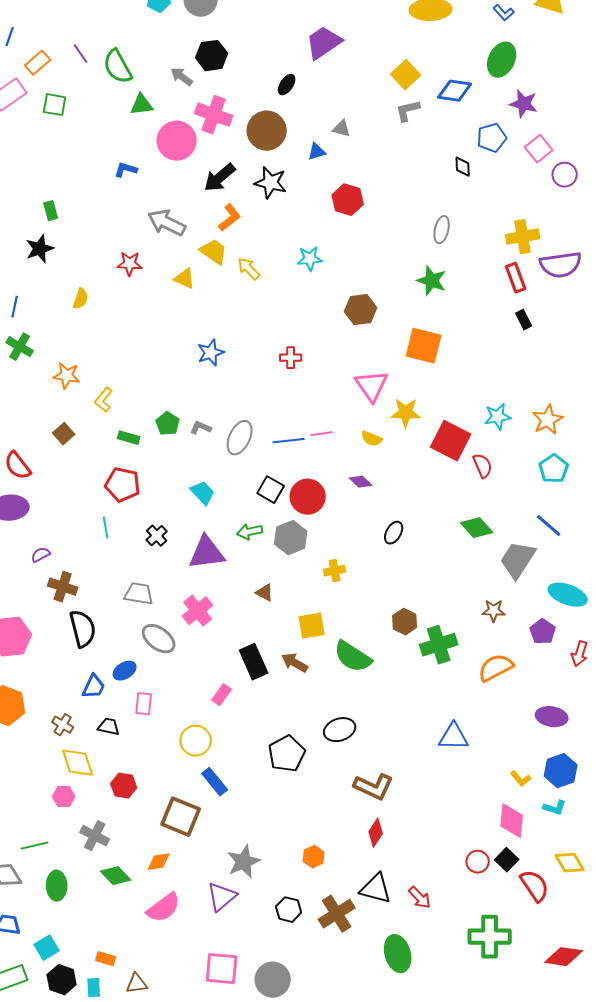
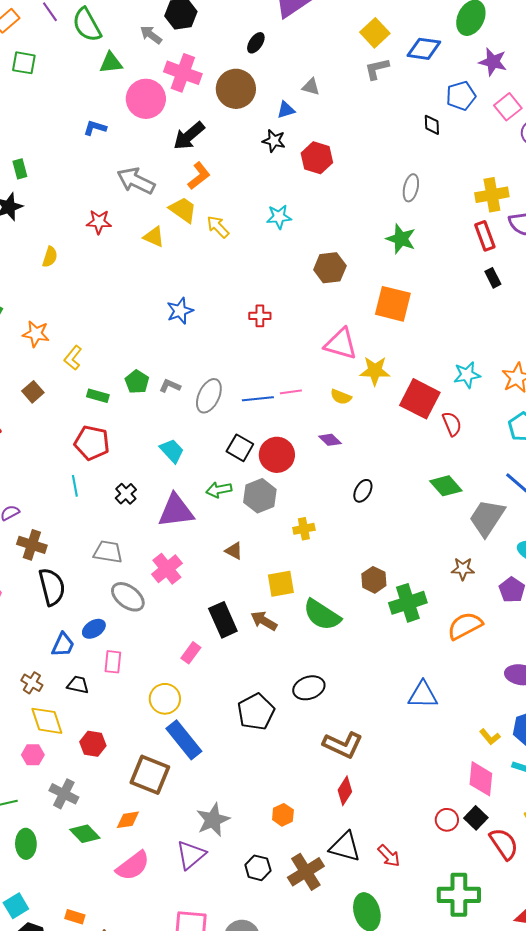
black star: (271, 183) -> (274, 141), moved, size x0.7
pink triangle: (372, 386) -> (341, 344), turned -39
blue rectangle: (215, 782) -> (184, 740), size x1.4

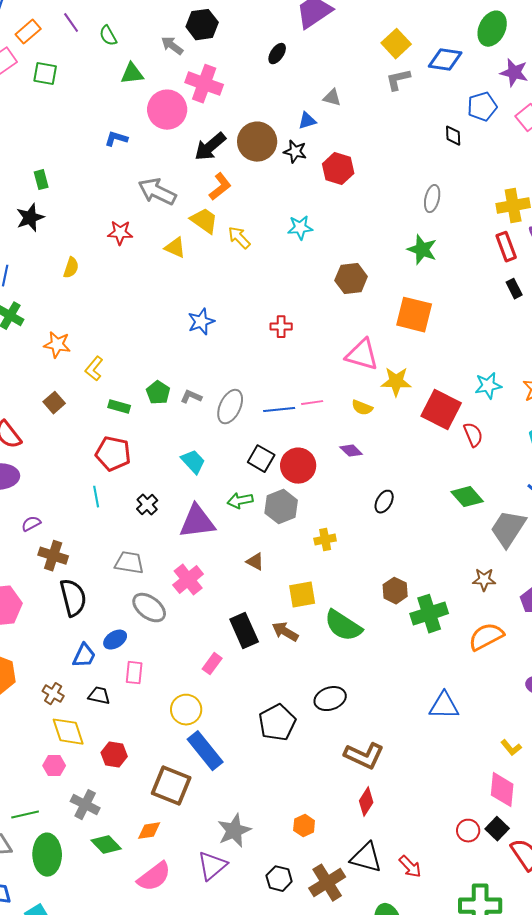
green semicircle: (87, 25) -> (108, 36), size x0.6
brown circle: (236, 89) -> (257, 142), moved
green ellipse: (26, 844) -> (47, 855), size x1.4

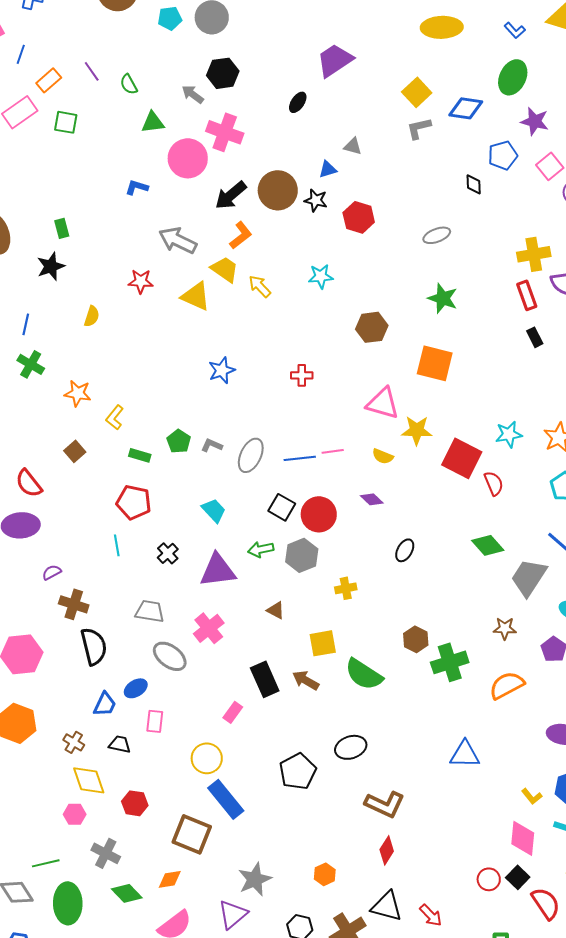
gray ellipse: (432, 199) -> (437, 235), moved, turned 56
yellow triangle: (175, 248) -> (196, 296), size x1.4

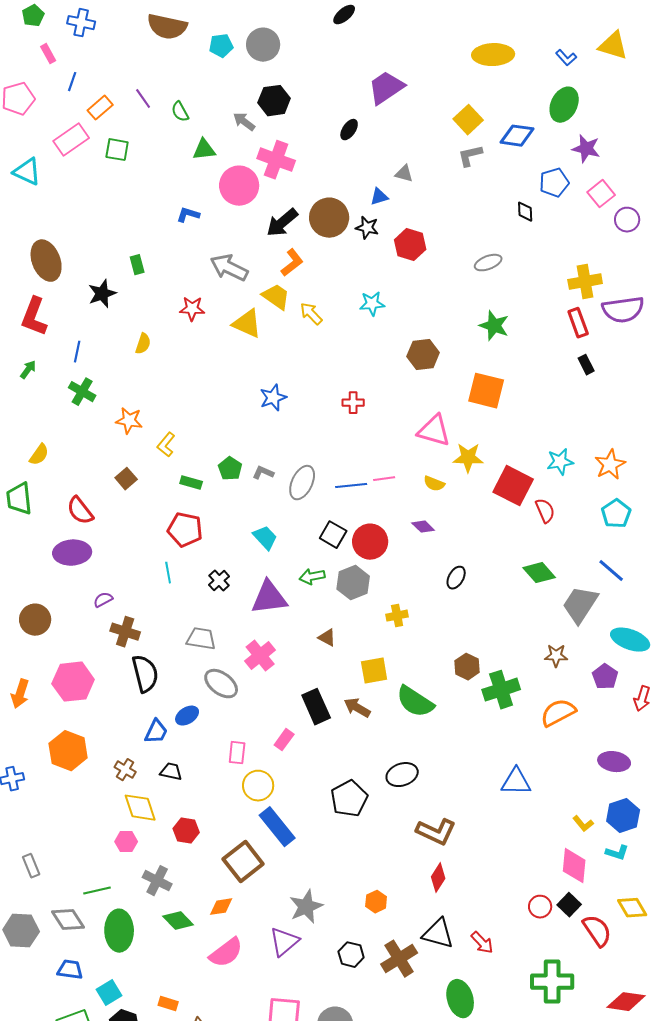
green rectangle: (62, 228) -> (137, 265), moved
pink rectangle: (155, 721) -> (237, 753), moved
brown square: (192, 834) -> (243, 862), turned 30

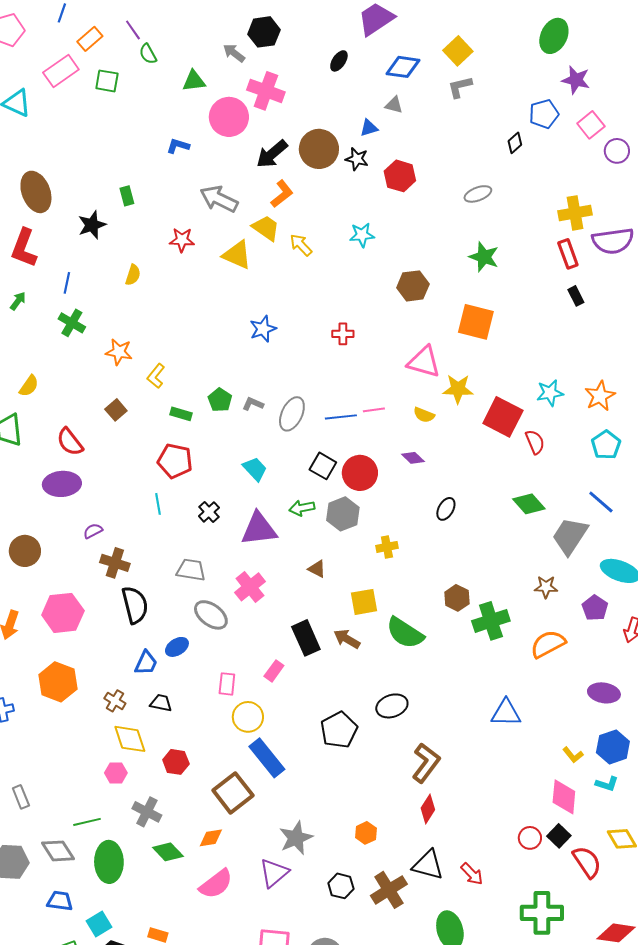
green semicircle: (180, 112) -> (148, 54), moved
blue diamond: (517, 136) -> (403, 67), moved
black diamond: (525, 212) -> (515, 143), turned 50
brown L-shape: (436, 832) -> (426, 763), turned -78

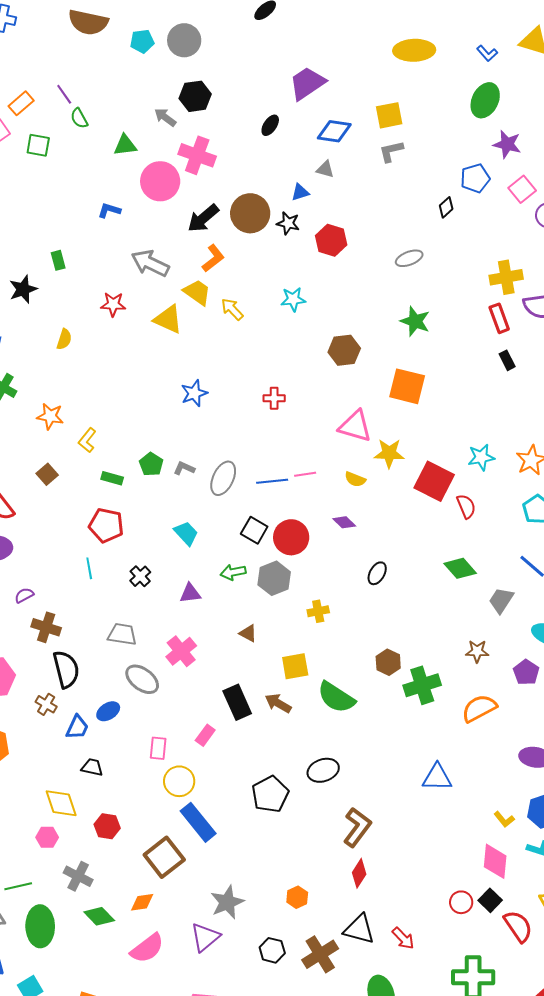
yellow square: (458, 51) -> (389, 115), turned 32
purple triangle: (259, 529) -> (190, 593), size x0.6
gray trapezoid: (570, 536) -> (501, 600), size x0.7
brown cross: (115, 701) -> (46, 704), moved

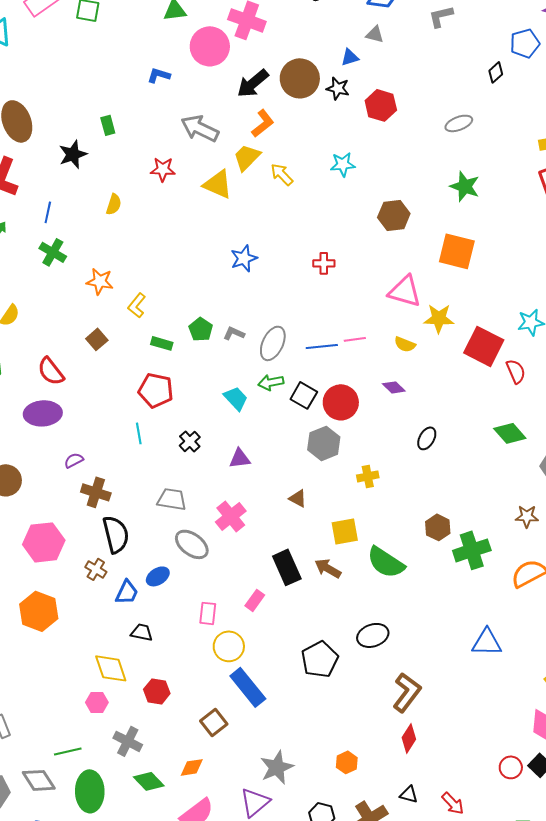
yellow trapezoid: (197, 292) -> (247, 157), turned -80
green arrow: (233, 572) -> (271, 382), moved
brown square: (164, 857) -> (214, 722), size x0.7
black triangle: (359, 929) -> (409, 794), size x0.6

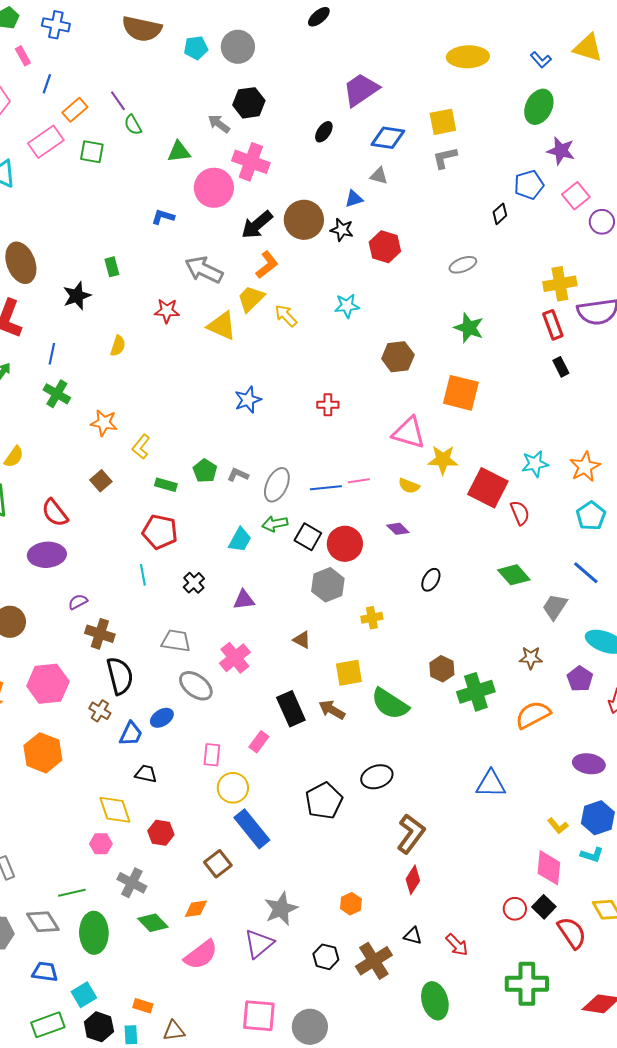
cyan trapezoid: (236, 398) -> (240, 540), turned 72

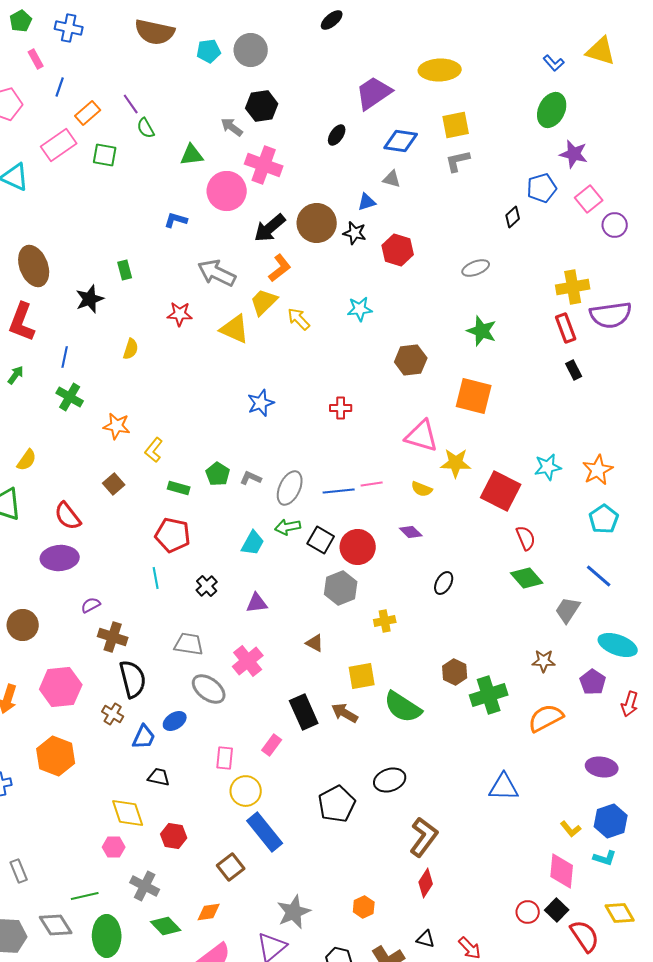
yellow ellipse: (468, 57) -> (440, 70), moved
red semicircle: (520, 513) -> (526, 538), moved

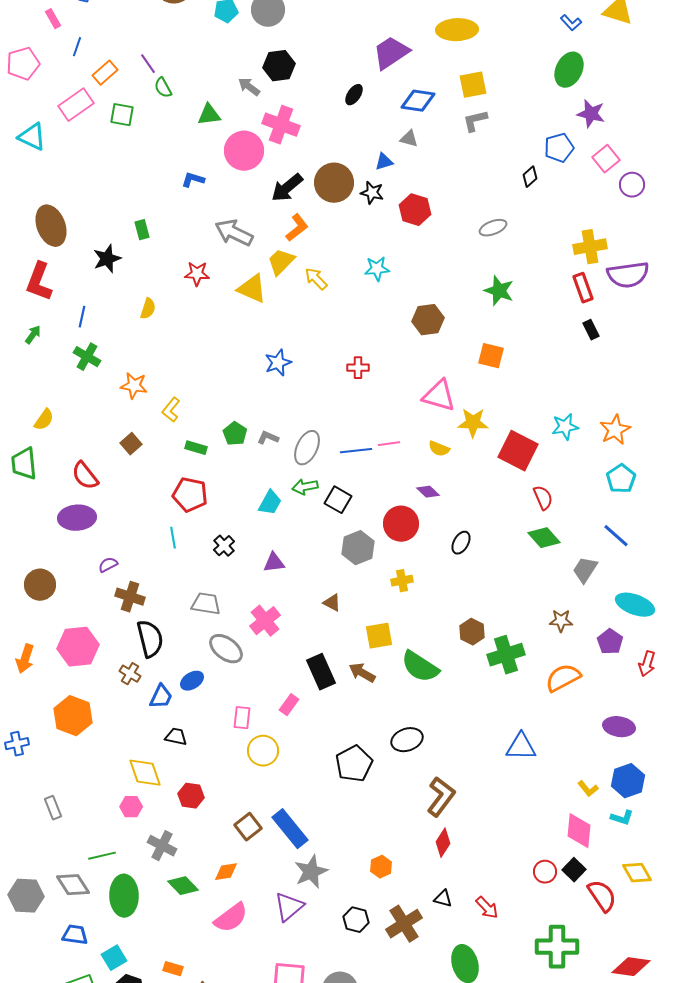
orange square: (474, 396) -> (491, 356), size x0.7
red circle: (358, 547) -> (401, 524), moved
blue rectangle: (265, 832) -> (290, 829), moved
gray rectangle: (19, 871) -> (53, 808), moved

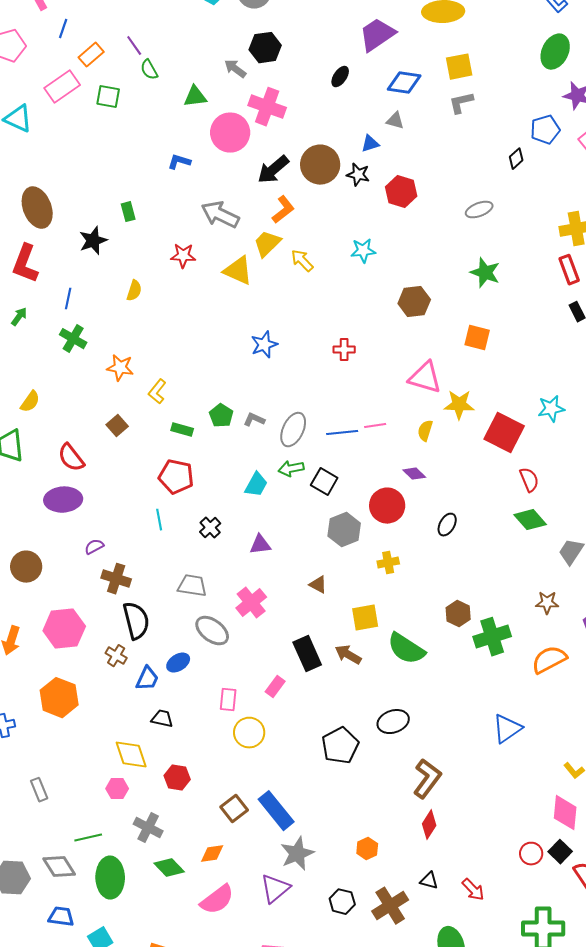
yellow semicircle: (439, 449) -> (425, 431), turned 85
blue triangle: (521, 747) -> (507, 729), turned -36

